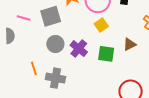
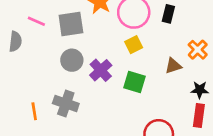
brown triangle: (130, 44) -> (173, 66), moved
orange line: (34, 68) -> (34, 111), moved

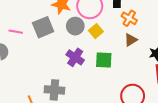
orange cross: (198, 50) -> (129, 18), moved
gray circle: (72, 60) -> (75, 26), moved

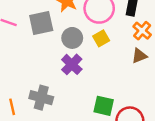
gray circle: (75, 26) -> (72, 38), moved
green square: (104, 60) -> (104, 106), moved

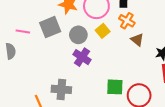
orange cross: (142, 31) -> (127, 21), moved
brown triangle: (139, 56) -> (137, 40), turned -48

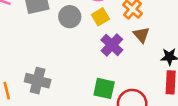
purple cross: (82, 57) -> (112, 45), moved

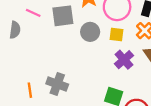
yellow square: (100, 17) -> (116, 34), turned 32

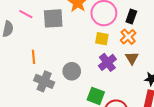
gray circle: (90, 32) -> (72, 71), moved
orange line: (30, 90) -> (34, 57), moved

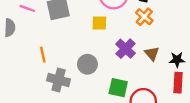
yellow square: (102, 39) -> (99, 23), moved
brown triangle: (132, 58) -> (152, 54), moved

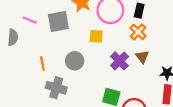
brown triangle: (152, 54) -> (142, 57), moved
gray circle: (87, 64) -> (75, 61), moved

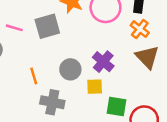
yellow square: (96, 36) -> (95, 87), moved
brown triangle: (142, 57) -> (147, 57), size x1.5
purple cross: (120, 61) -> (103, 62), moved

